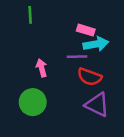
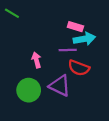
green line: (30, 15) -> (12, 13), moved, turned -56
purple triangle: (97, 105) -> (60, 86), moved

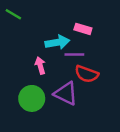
cyan arrow: (84, 39) -> (57, 42), moved

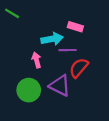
red semicircle: (87, 74) -> (79, 68), turned 110

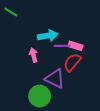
pink rectangle: (75, 27) -> (75, 46), moved
green circle: (29, 90) -> (40, 96), moved

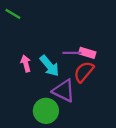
cyan arrow: (48, 36) -> (49, 66), moved, turned 60
pink arrow: (33, 55) -> (26, 64), moved

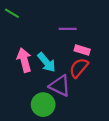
purple line: (72, 53) -> (68, 29), moved
pink arrow: (26, 64) -> (24, 60), size x1.5

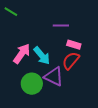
pink arrow: (24, 60) -> (22, 54), turned 50
green circle: (43, 105) -> (32, 84), moved

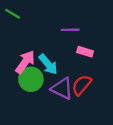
red semicircle: (71, 61) -> (82, 85), moved
green circle: (32, 84) -> (31, 79), moved

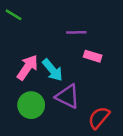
green circle: (31, 79) -> (31, 105), moved
red semicircle: (82, 85) -> (99, 118), moved

